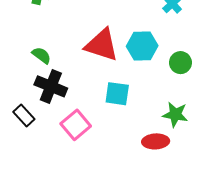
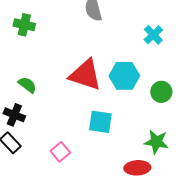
black cross: (51, 86) -> (14, 115), moved, size x0.7
pink square: (76, 125) -> (60, 152), size x0.7

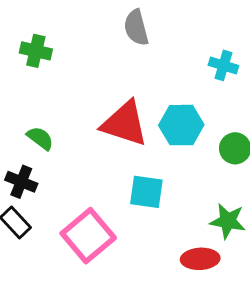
cyan cross: (153, 35) -> (223, 65), turned -30
pink square: (60, 152) -> (88, 236), size x1.8

